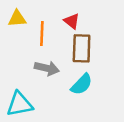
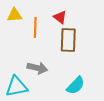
gray arrow: (47, 68) -> (37, 68), moved
cyan semicircle: (82, 84) -> (76, 86), moved

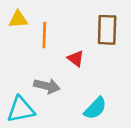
red triangle: (60, 17) -> (76, 59), moved
brown rectangle: (68, 40) -> (107, 30), moved

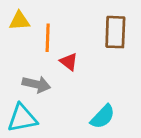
red triangle: (76, 59) -> (69, 62), moved
gray arrow: (47, 86) -> (36, 84), moved

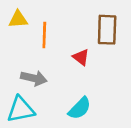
red triangle: (69, 62) -> (81, 57), moved
cyan semicircle: (103, 117) -> (80, 108), moved

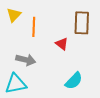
yellow triangle: (18, 19) -> (14, 15), turned -42
cyan semicircle: (80, 108) -> (74, 81), moved

